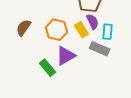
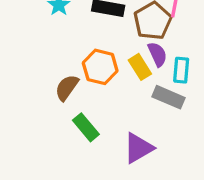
brown semicircle: (24, 28) -> (67, 88), moved
purple triangle: (66, 56) -> (138, 148), moved

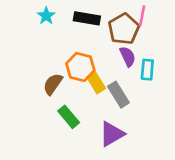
yellow rectangle: (140, 67) -> (96, 83), moved
gray rectangle: (169, 97) -> (118, 95), moved, turned 35

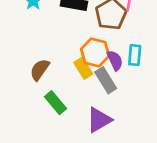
purple semicircle: (128, 56) -> (115, 60), moved
orange hexagon: (80, 67) -> (95, 52), moved

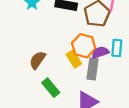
purple semicircle: (115, 60) -> (100, 52), turned -84
gray rectangle: (106, 80) -> (93, 69), turned 40

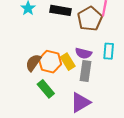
orange hexagon: (84, 46) -> (50, 62), moved
purple semicircle: (100, 52) -> (83, 53), moved, turned -147

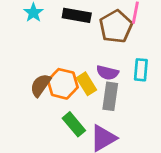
green rectangle: (46, 89) -> (74, 124), moved

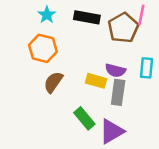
orange hexagon: (63, 84) -> (43, 48), moved
yellow rectangle: (86, 84) -> (96, 81), turned -42

